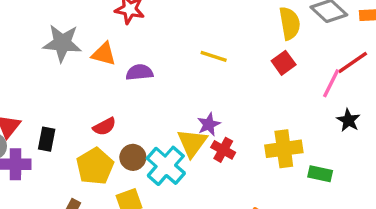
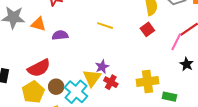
red semicircle: (104, 127) -> (39, 68), size x1.6

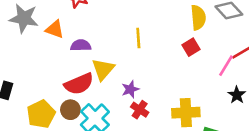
yellow line: (105, 26) -> (138, 38), turned 63
red semicircle: (39, 68) -> (79, 84), moved
yellow triangle: (92, 78) -> (103, 69), moved

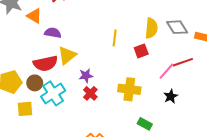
yellow line: (138, 38) -> (115, 38), moved
yellow cross: (186, 113) -> (129, 89), moved

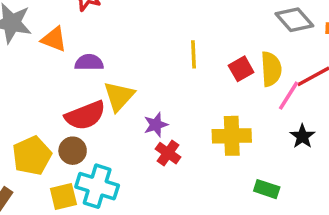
yellow semicircle: (151, 28) -> (271, 69), moved
cyan cross: (53, 93) -> (97, 186), moved, turned -30

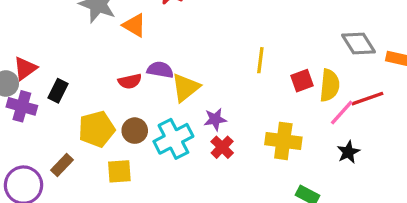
purple semicircle: (89, 62) -> (160, 70), moved
red semicircle: (85, 115) -> (130, 81), moved, size x0.6
cyan cross: (97, 186) -> (173, 139), moved, turned 36

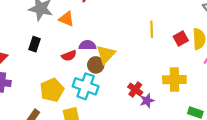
black rectangle: (58, 91) -> (35, 44), moved
purple star: (215, 119) -> (147, 101), moved
brown circle: (135, 131) -> (96, 65), moved
cyan cross: (173, 139) -> (86, 86), moved, turned -35

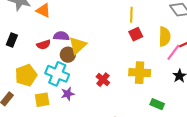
yellow line: (152, 29) -> (131, 15), moved
red square: (181, 39) -> (136, 34), moved
black rectangle: (35, 44) -> (12, 40), moved
purple star: (147, 101) -> (68, 94), moved

